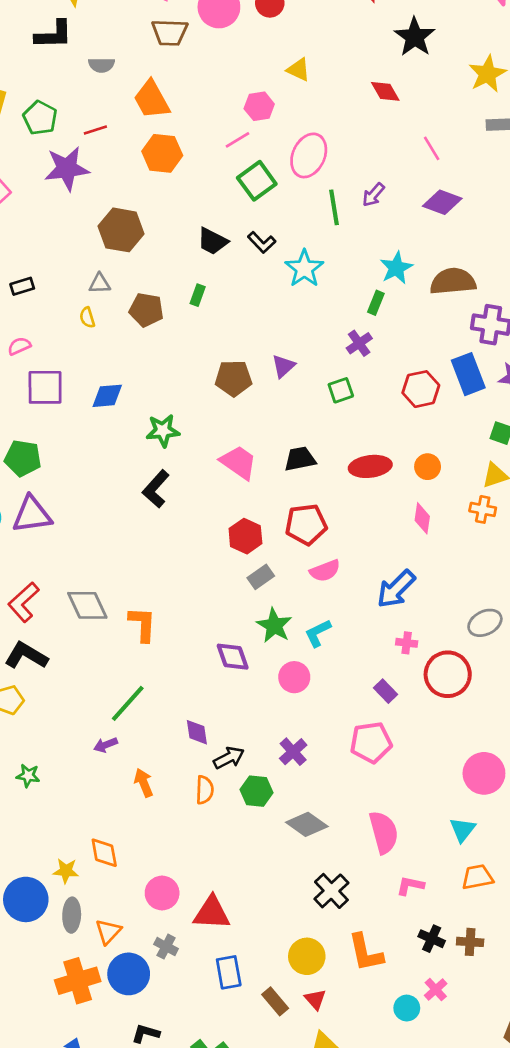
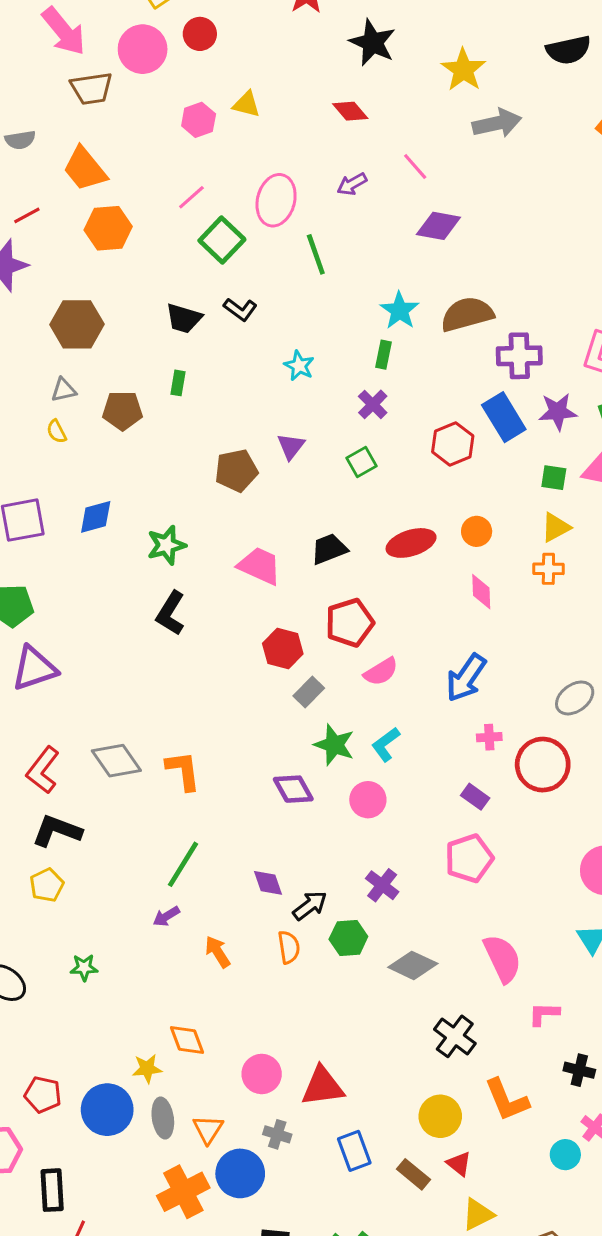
pink hexagon: (259, 106) -> (199, 120), moved
purple arrow: (373, 195) -> (352, 184), moved, turned 30
cyan star: (304, 269) -> (299, 366), moved, size x0.7

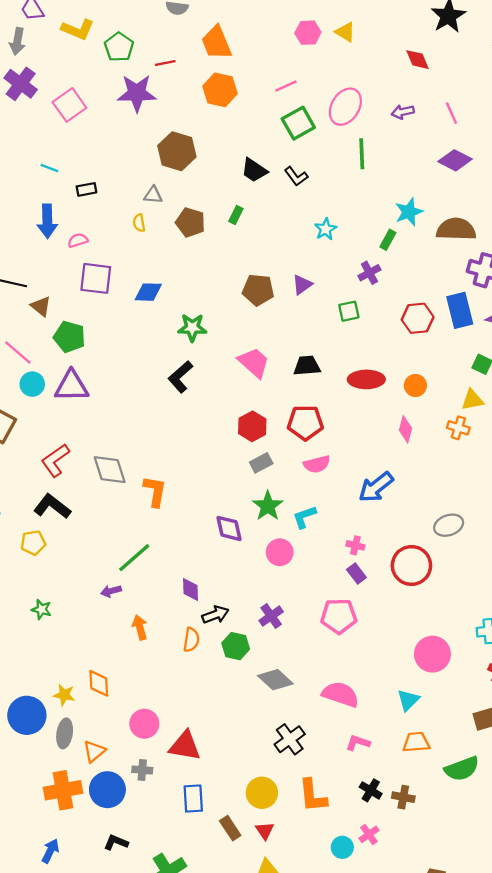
pink cross: (489, 737) -> (355, 545), moved
pink semicircle: (502, 958) -> (340, 694), turned -63
gray cross: (277, 1134) -> (142, 770), turned -30

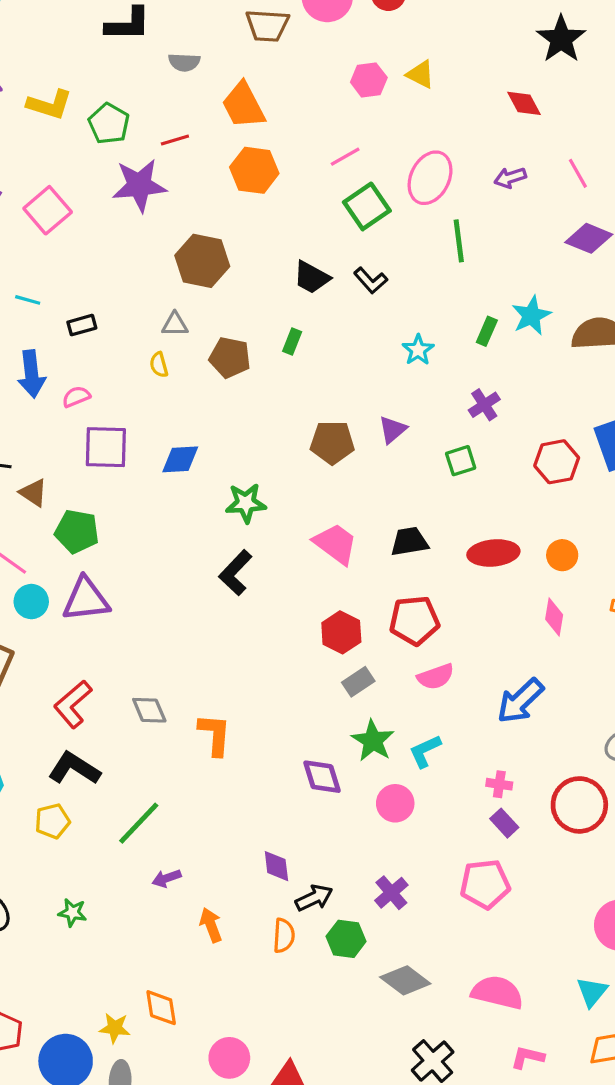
green rectangle: (388, 240) -> (487, 331), moved
gray diamond: (110, 470) -> (149, 710), size x0.7
green line: (134, 558) -> (139, 823), moved

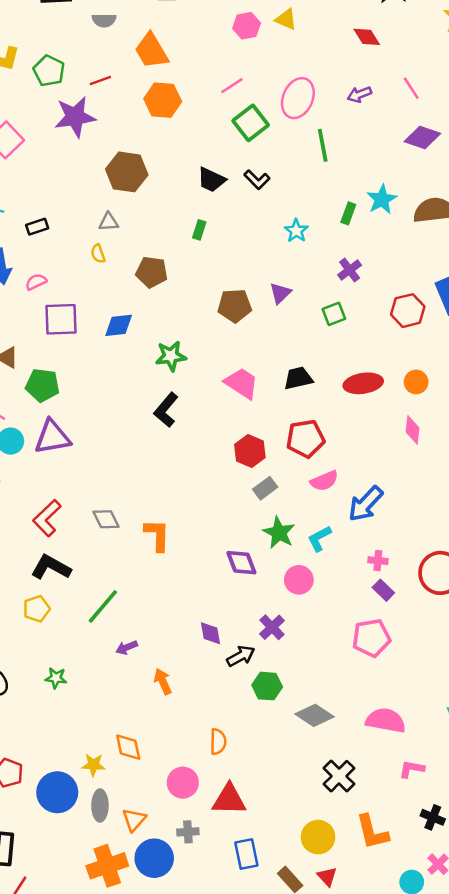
brown pentagon: (230, 358) -> (152, 272), moved
blue arrow: (520, 701) -> (366, 504), moved
purple cross: (391, 893) -> (272, 627), moved
orange semicircle: (284, 936) -> (218, 742), moved

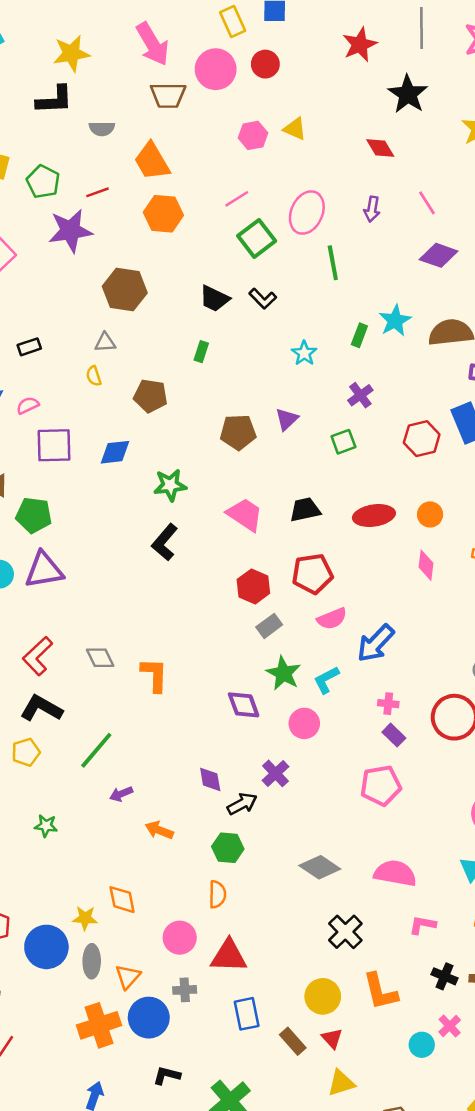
purple arrow: (359, 94) -> (372, 209), turned -60
orange arrow: (163, 681) -> (159, 830), turned -45
green hexagon: (267, 686) -> (228, 848), moved

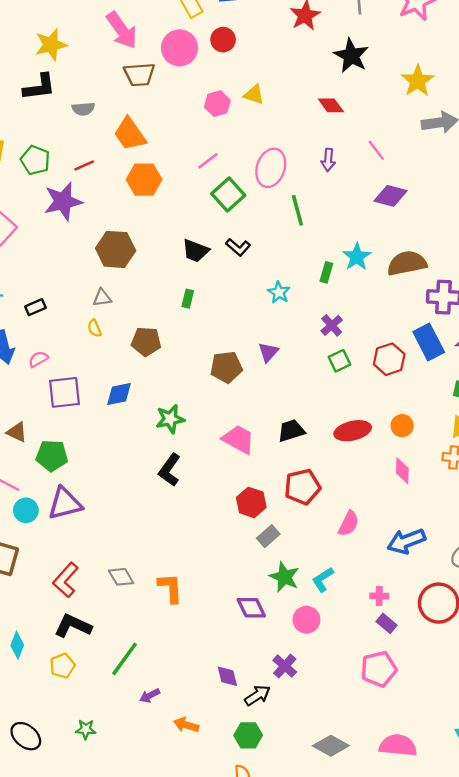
green square: (343, 442) -> (339, 361), moved
pink semicircle: (332, 619) -> (349, 524), moved, turned -36
blue arrow: (376, 643) -> (406, 541), moved, turned 30

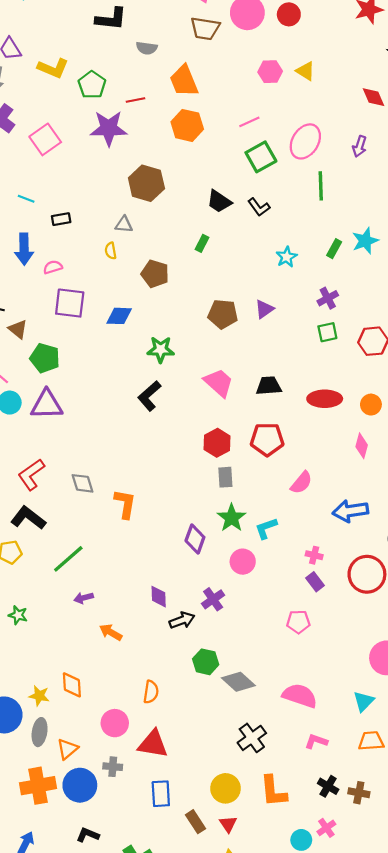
gray rectangle: (268, 536) -> (225, 477), turned -66
purple diamond: (251, 608) -> (195, 539), turned 32
pink pentagon: (379, 669) -> (298, 622), size x0.7
green hexagon: (248, 735) -> (206, 662), moved

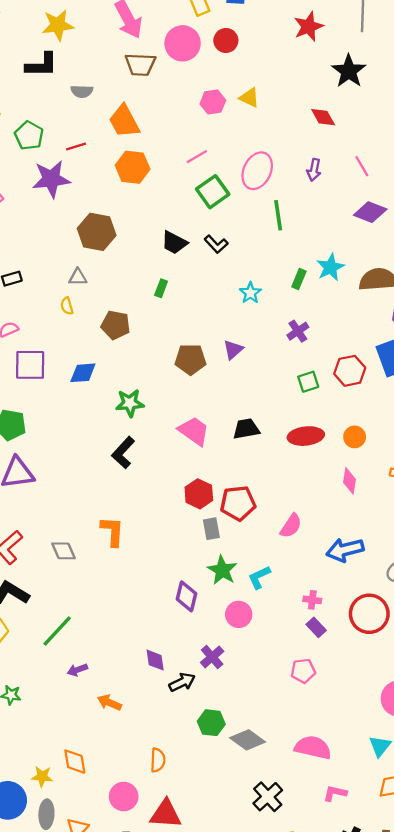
green square: (327, 332) -> (308, 382), moved
red pentagon: (267, 439) -> (238, 503), moved
orange L-shape: (125, 504) -> (112, 531), moved

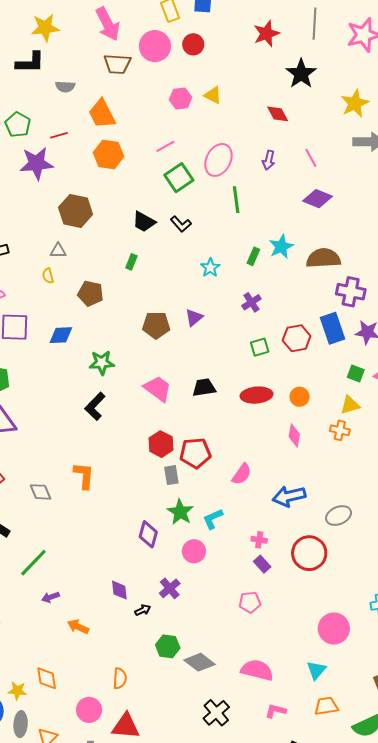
black arrow: (182, 682) -> (143, 610), size x0.7

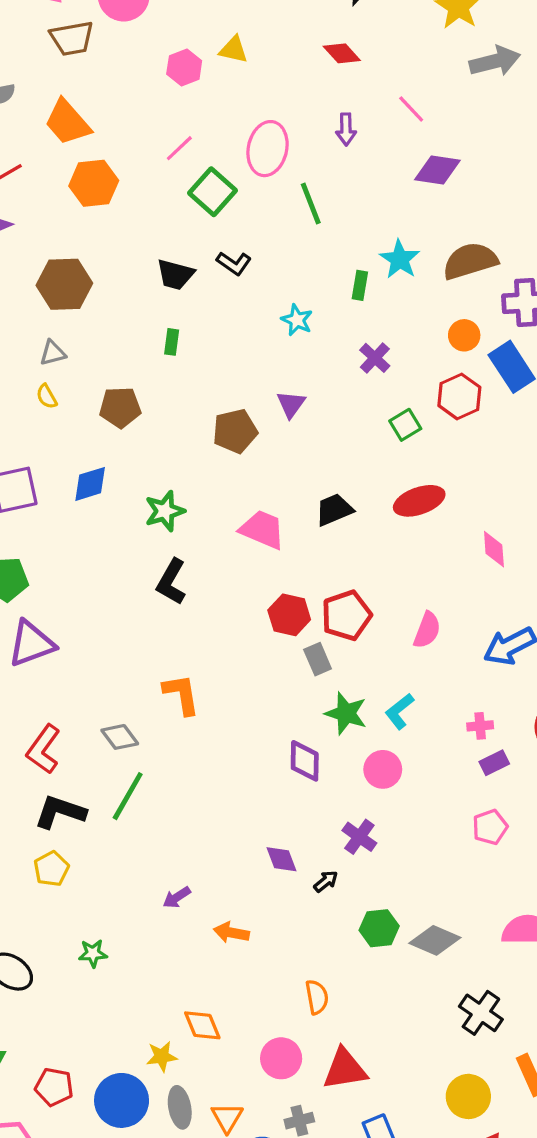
orange circle: (300, 397) -> (464, 335), moved
green line: (33, 563) -> (128, 796), moved
purple rectangle: (262, 564) -> (494, 763), turned -60

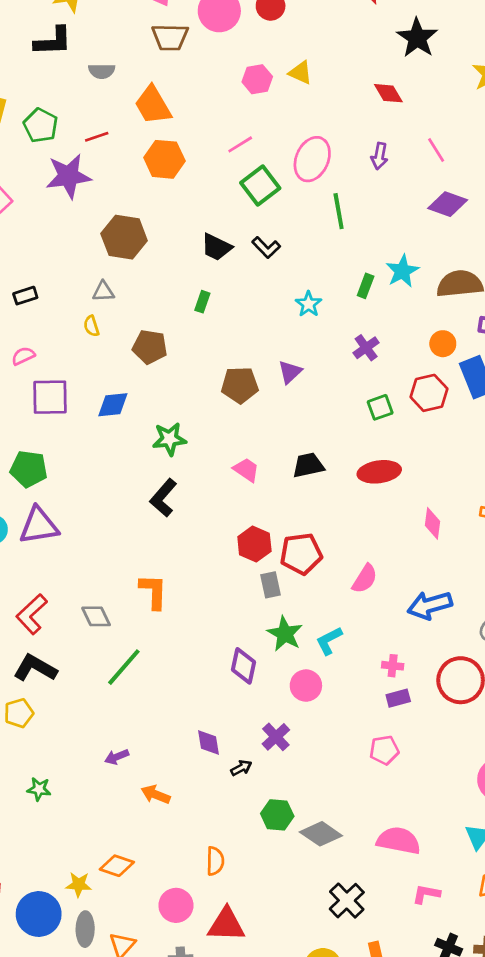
pink trapezoid: (262, 530) -> (246, 470), size x0.7
green line: (128, 796) -> (124, 667), moved
orange diamond: (202, 1025) -> (117, 866), turned -60

